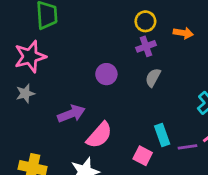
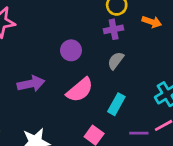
pink semicircle: (99, 135) -> (80, 90), moved
cyan rectangle: (162, 135) -> (116, 104), moved, turned 40

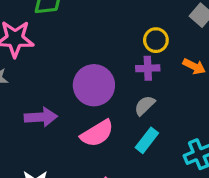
purple circle: (71, 50) -> (94, 85), size x1.6
cyan rectangle: (116, 104) -> (147, 140), moved

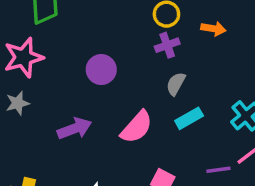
purple circle: (94, 85) -> (101, 70), moved, size x0.7
cyan rectangle: (147, 140) -> (189, 118), turned 40

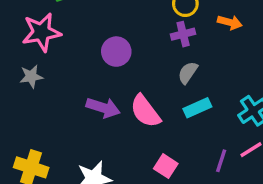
pink semicircle: (137, 127) -> (145, 111), turned 96
purple arrow: (75, 128) -> (103, 108), moved, turned 32
purple line: (218, 170) -> (221, 161), turned -70

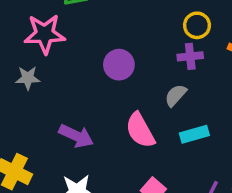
gray semicircle: (188, 73) -> (176, 95), moved
purple arrow: (103, 108) -> (76, 136), moved

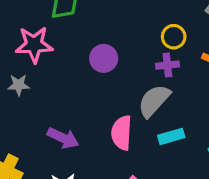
purple circle: (119, 65) -> (104, 58), moved
gray semicircle: (176, 95) -> (154, 101), size x1.6
pink semicircle: (140, 130) -> (122, 133), turned 32

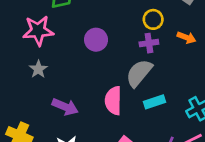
gray star: (19, 85) -> (38, 69), moved, turned -30

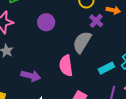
purple cross: (149, 43) -> (96, 21), moved, turned -32
cyan rectangle: (154, 102) -> (106, 68), moved

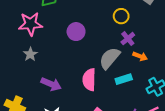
orange arrow: (113, 10) -> (140, 56), moved
cyan rectangle: (106, 68) -> (124, 79), moved

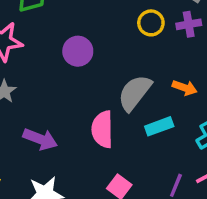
purple cross: (128, 39) -> (189, 24), moved, turned 32

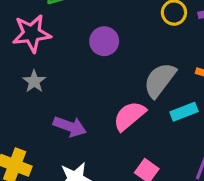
pink semicircle: (102, 129) -> (129, 116), turned 52

